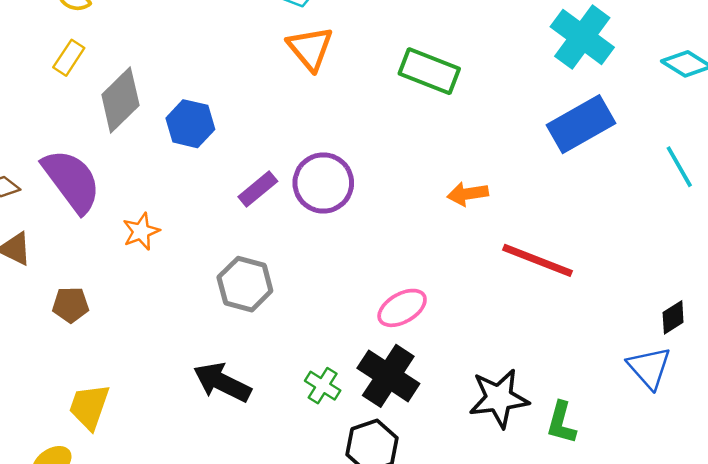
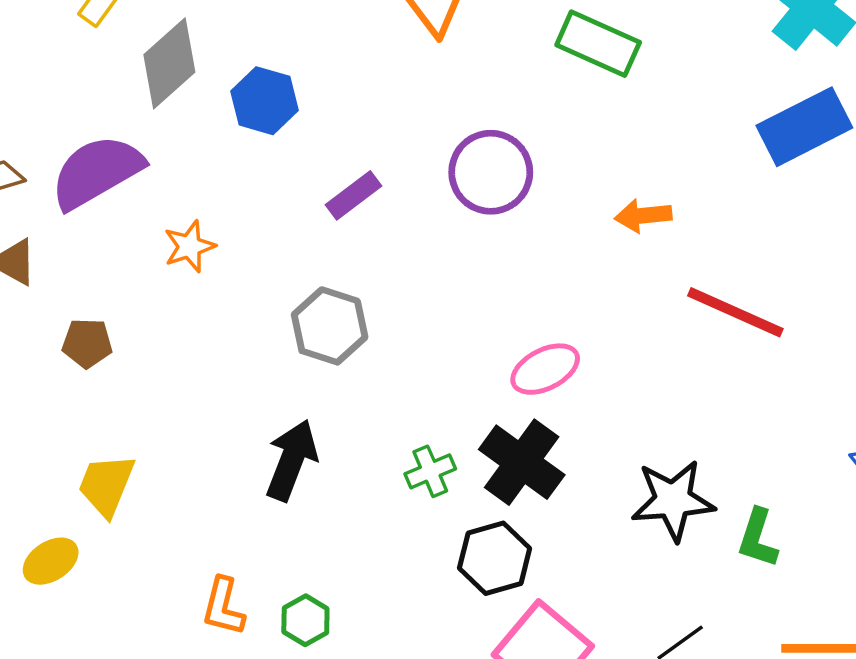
purple semicircle: (72, 181) -> (97, 172), turned -86
purple circle: (323, 183) -> (491, 172), moved
black arrow: (222, 382) -> (292, 460), turned 82
green cross: (323, 386) -> (430, 471), turned 32

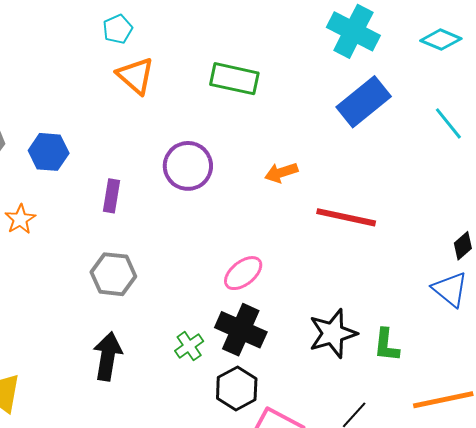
purple rectangle: (354, 195) -> (111, 196), turned -32
orange star: (189, 246) -> (20, 219), moved

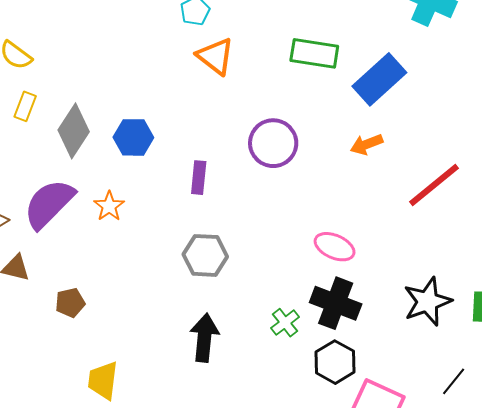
blue rectangle: (364, 102) -> (379, 79), moved
red line: (346, 217) -> (434, 185), turned -48
pink ellipse: (243, 273) -> (335, 247), turned 66

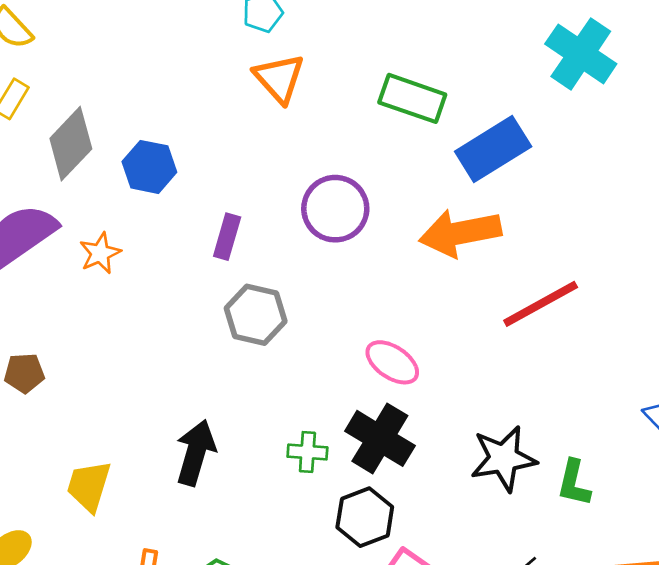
orange arrow: (367, 144) -> (460, 233), size x1.8
gray hexagon: (205, 255) -> (256, 315), moved
green cross: (285, 323) -> (307, 452), turned 32
yellow trapezoid: (103, 380) -> (89, 486), moved

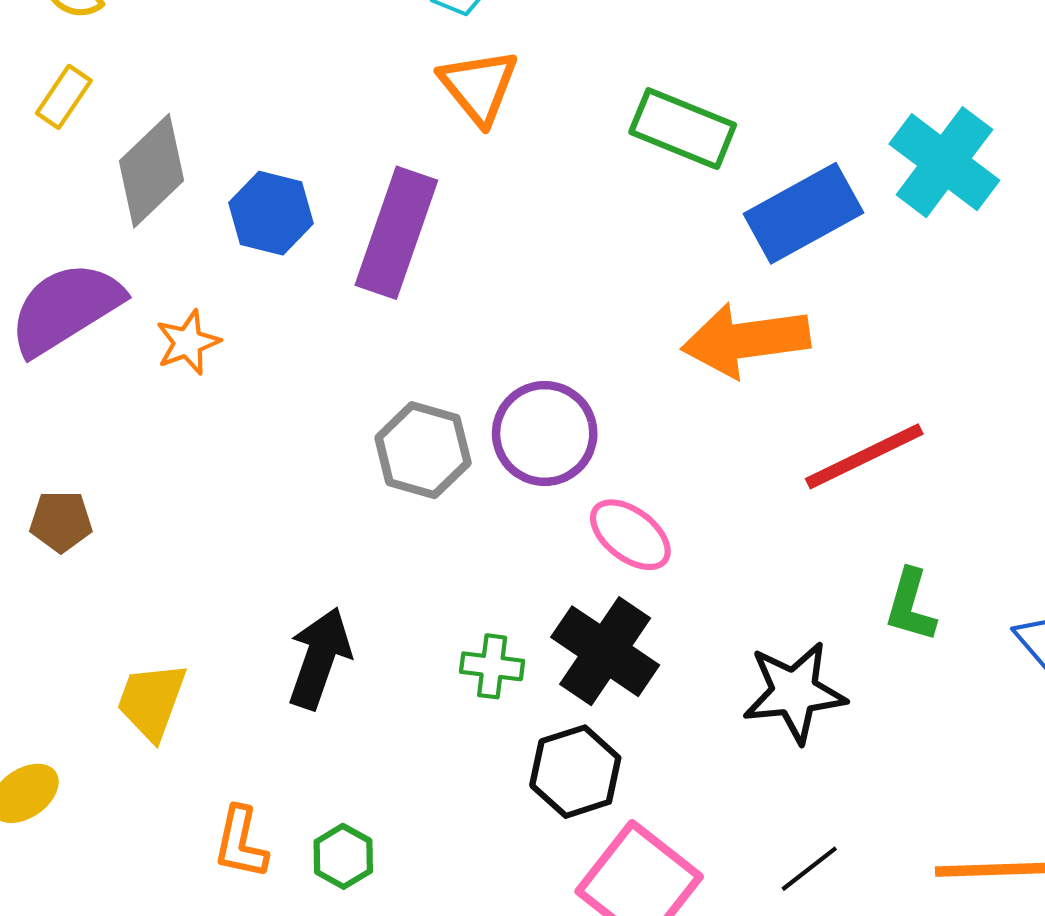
cyan cross: (581, 54) -> (944, 162), moved
purple circle: (335, 209) -> (545, 433), moved
purple rectangle: (227, 237) -> (396, 233), moved, size x1.8
green L-shape: (574, 483) -> (911, 605), moved

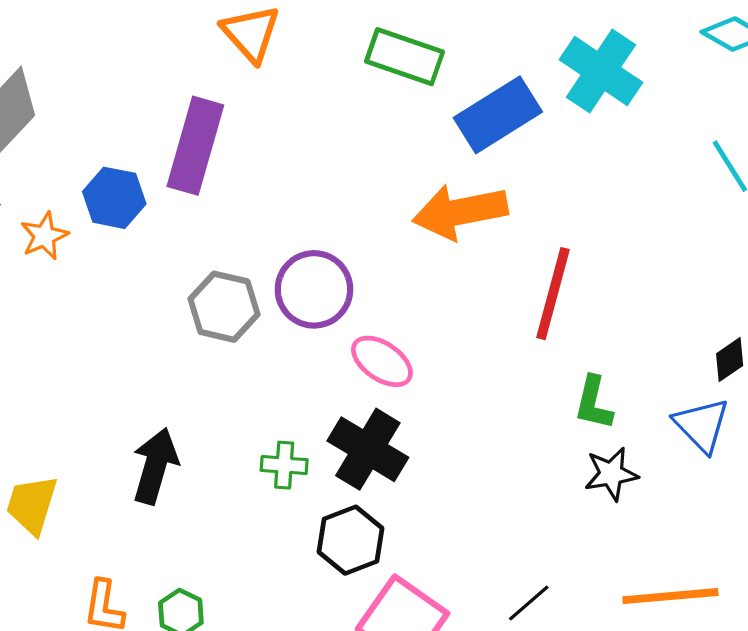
blue hexagon: (271, 213) -> (114, 198), moved
red line: (864, 456) -> (553, 294), turned -46
black star: (794, 692) -> (611, 474), moved, size x0.7

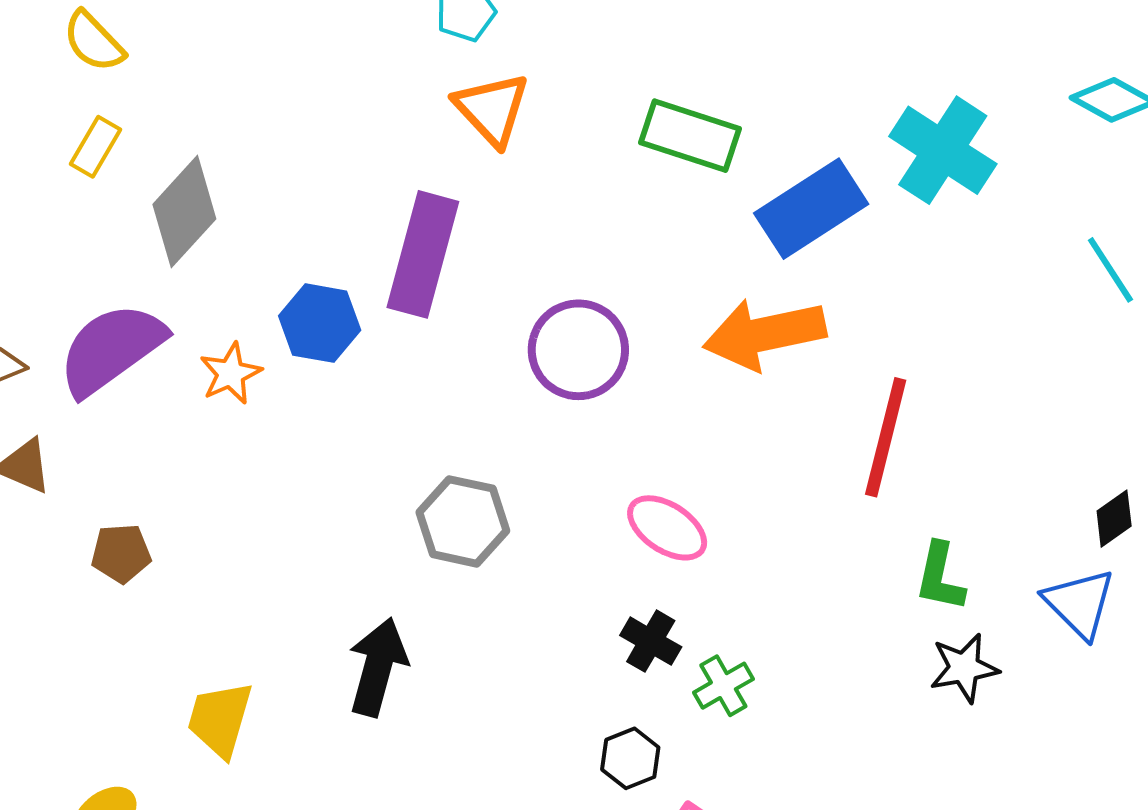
purple circle: (314, 289) -> (578, 350), moved
gray hexagon: (224, 307) -> (463, 521), moved
black cross: (368, 449) -> (651, 641), size x0.6
green cross: (284, 465) -> (723, 686), moved, turned -33
black hexagon: (351, 540) -> (630, 758), size x0.7

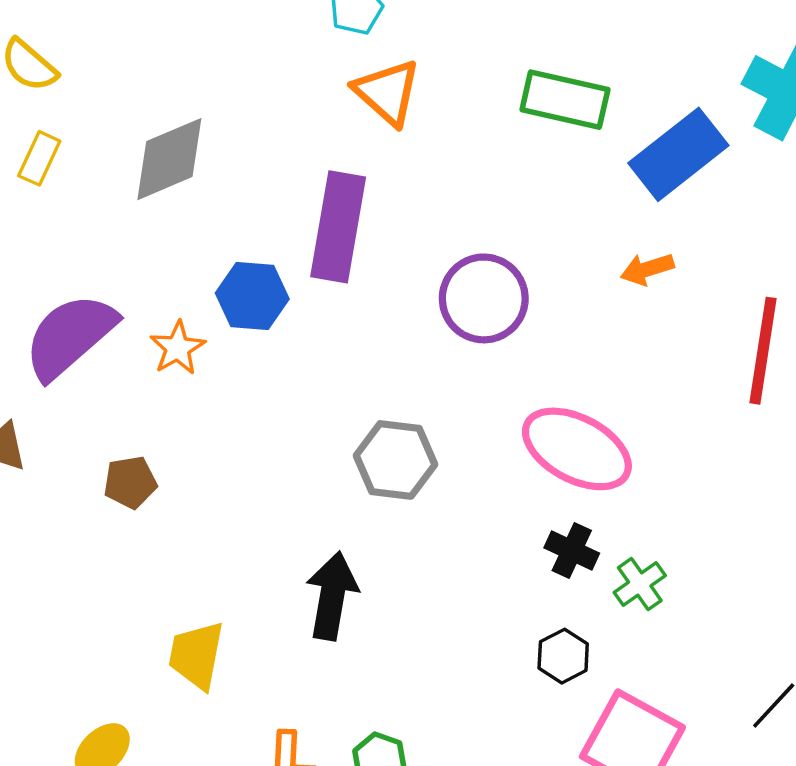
gray diamond: (184, 212) -> (169, 159), moved, turned 30
orange arrow: (764, 334) -> (647, 269), size x0.5
pink ellipse: (667, 528) -> (577, 449), size x1.5
brown pentagon: (121, 553) -> (130, 482), moved

